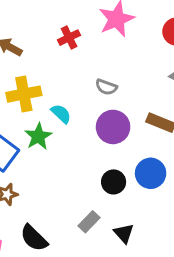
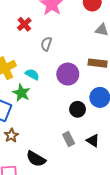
gray semicircle: (106, 87) -> (46, 44), moved, turned 104
gray rectangle: (89, 222) -> (69, 139), turned -56

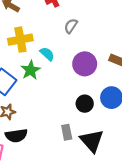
black triangle: (93, 140) -> (92, 141), size x1.6
black semicircle: (36, 159) -> (16, 136), moved, turned -54

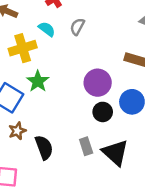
cyan semicircle: (47, 54) -> (47, 29), moved
purple circle: (85, 64) -> (98, 83), moved
black semicircle: (16, 136) -> (44, 147), moved, turned -95

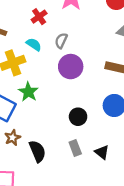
purple circle: (98, 83) -> (71, 67), moved
black circle: (103, 112) -> (78, 117), moved
black triangle: (115, 153) -> (102, 152), size x0.6

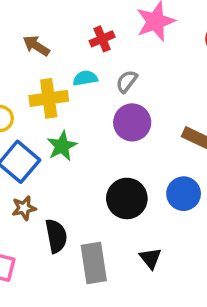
cyan semicircle: (34, 44) -> (85, 78), turned -56
black circle: (78, 117) -> (127, 198), size x1.5
gray rectangle: (75, 148) -> (94, 263), moved, size x1.6

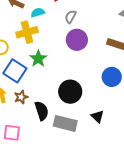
cyan semicircle: (85, 78) -> (38, 13), moved
black circle: (127, 198) -> (70, 92), moved
gray rectangle: (94, 263) -> (65, 123), turned -60

